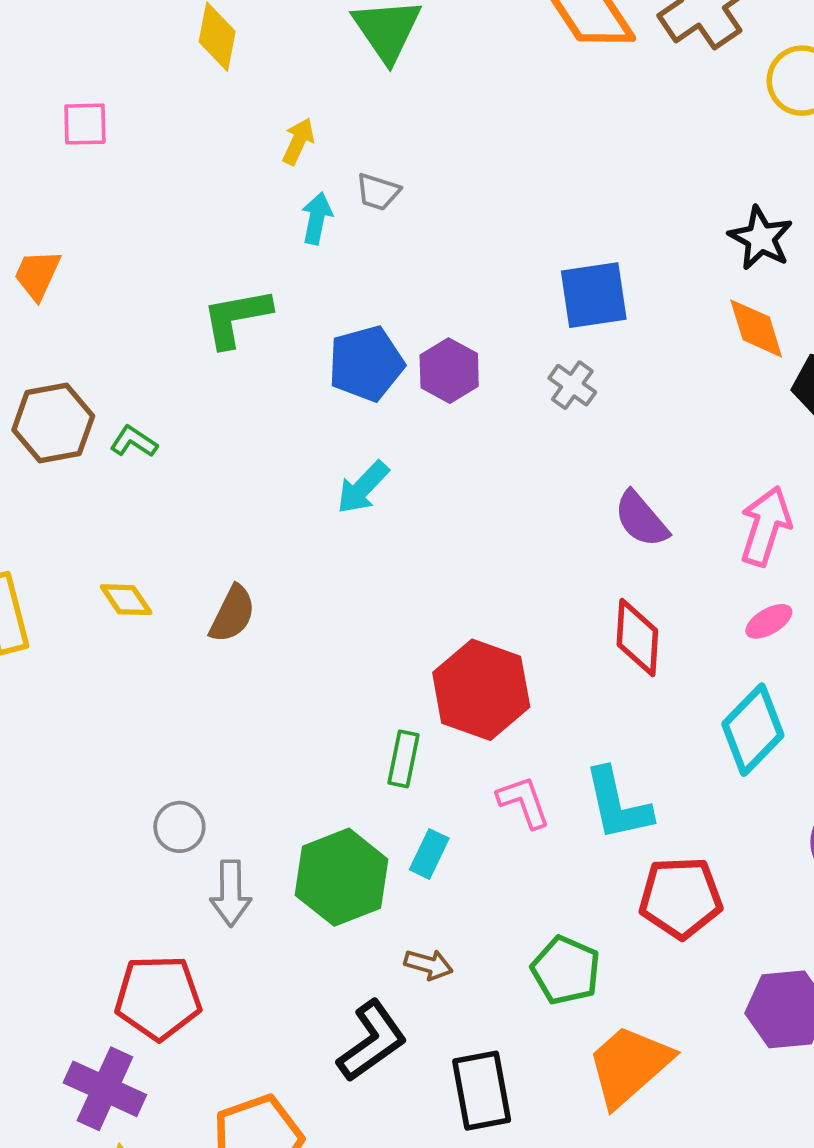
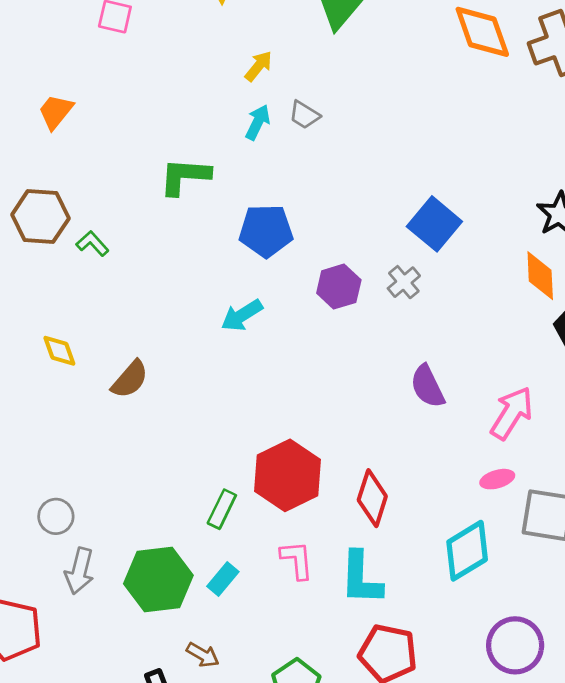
blue square: (594, 295) -> (434, 224), turned 34
purple hexagon: (449, 371) -> (339, 287), moved
red diamond: (637, 638) -> (372, 498), moved

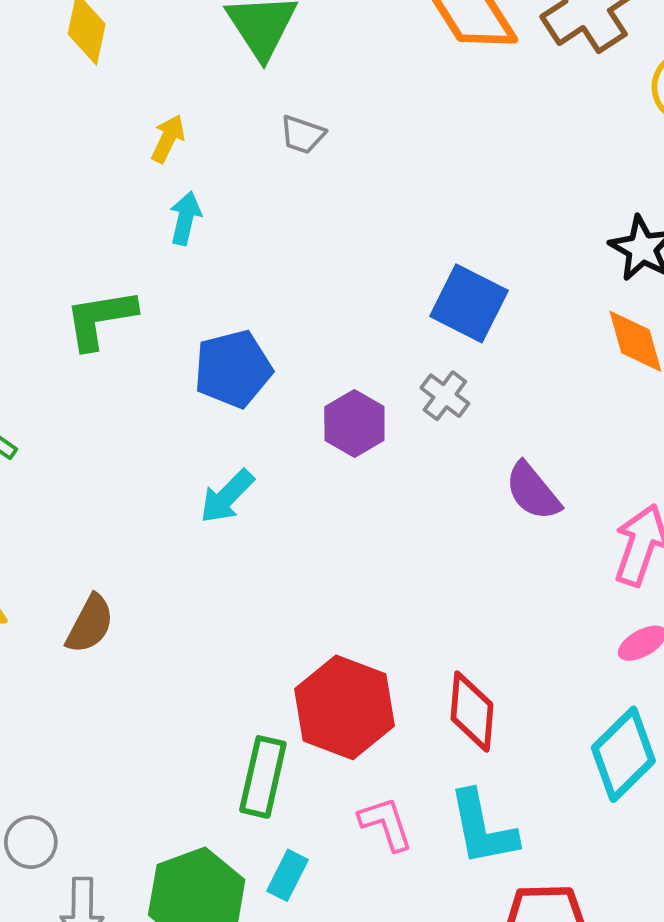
gray trapezoid: (304, 115) -> (302, 135), moved
purple semicircle: (428, 386) -> (533, 491), moved
green rectangle: (222, 509) -> (263, 777), size x1.4

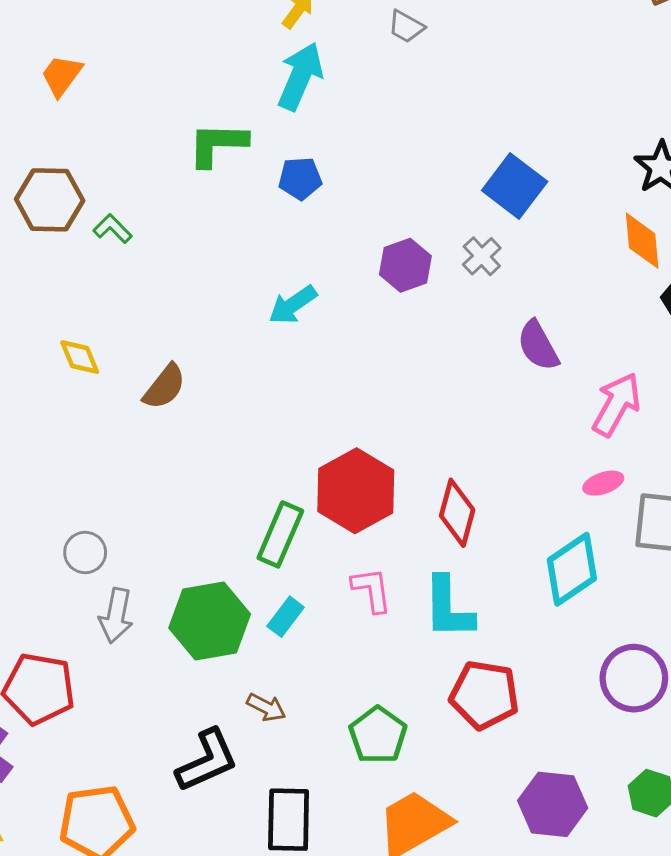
cyan arrow: (185, 218) -> (300, 76), size x1.6
blue pentagon: (233, 369) -> (300, 178), moved, size x0.7

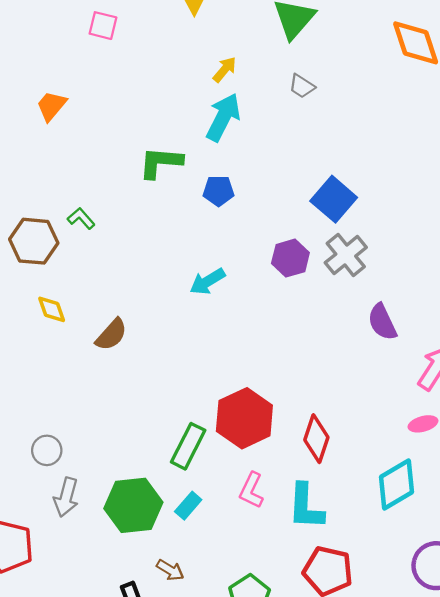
blue square: (515, 186) -> (334, 199), moved
brown hexagon: (50, 200) -> (34, 241), moved
gray cross: (482, 256) -> (346, 255), size x1.5
pink L-shape: (372, 590) -> (251, 490), turned -150

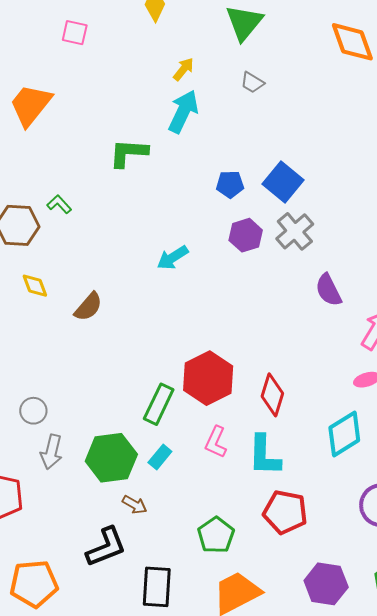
orange trapezoid: (51, 106) -> (31, 105), size x1.6
blue pentagon: (219, 191) -> (230, 184), moved
brown arrow: (170, 570) -> (135, 505), moved

